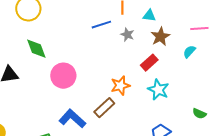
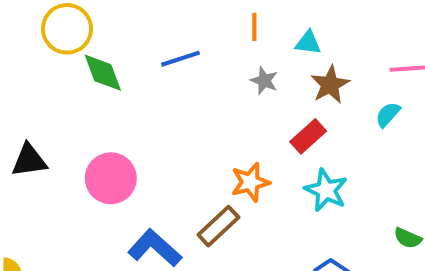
blue line: (101, 25) -> (181, 59), moved
green diamond: (36, 49) -> (103, 73), moved
pink circle: (63, 76) -> (111, 178), moved

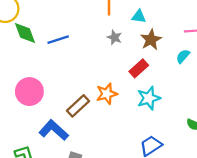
blue line: (181, 59) -> (58, 40), moved
cyan star: (326, 190) -> (149, 98), turned 30
brown rectangle: (218, 226) -> (78, 106), moved

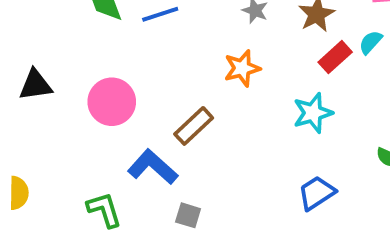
red rectangle: (139, 68) -> (335, 57), moved
orange star: (107, 94) -> (242, 68), moved

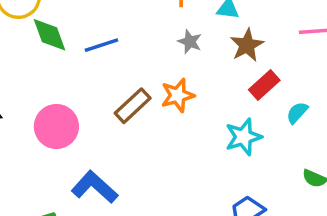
cyan semicircle: (371, 42) -> (297, 113), moved
brown rectangle: (194, 126) -> (133, 106), moved

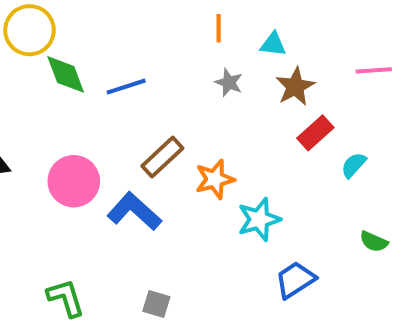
orange star: (178, 95) -> (215, 179), moved
cyan star: (243, 137) -> (259, 219), moved
blue L-shape: (95, 187) -> (134, 211), moved

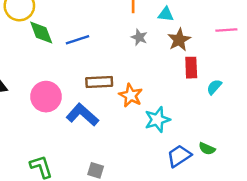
red rectangle: (315, 133) -> (191, 68), turned -50
brown rectangle: (162, 157) -> (99, 82), turned 40
orange star: (215, 179) -> (131, 95), turned -30
green semicircle: (374, 242) -> (207, 149), moved

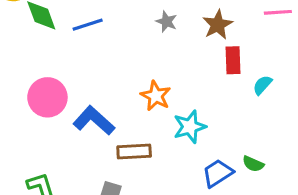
brown rectangle: (99, 82) -> (134, 151), moved

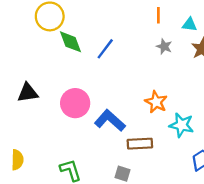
blue line: (88, 25) -> (105, 49), turned -35
cyan star: (190, 127) -> (182, 125), turned 30

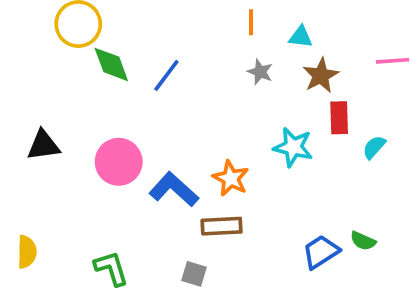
orange star: (156, 102) -> (231, 178), moved
cyan star: (182, 125) -> (293, 147), moved

